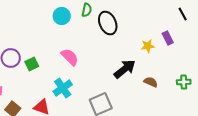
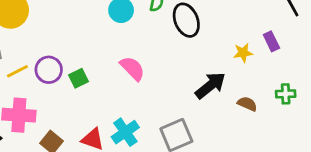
green cross: (184, 82) -> (286, 94), moved
cyan cross: (63, 88) -> (125, 132), moved

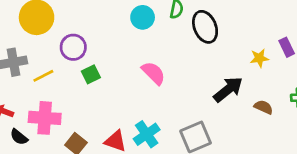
purple circle: (49, 70) -> (73, 47), moved
green square: (78, 78) -> (91, 74), moved

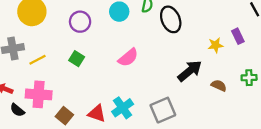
purple circle: (73, 47) -> (80, 22), moved
pink semicircle: (153, 73) -> (128, 57), turned 95
green square: (91, 74) -> (77, 59), turned -32

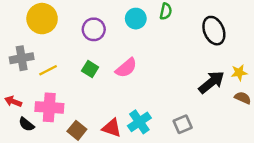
black ellipse: (171, 19) -> (214, 31), moved
yellow star: (215, 45) -> (239, 73), moved
pink semicircle: (128, 57) -> (126, 68), moved
gray square: (163, 110) -> (183, 124), size x0.7

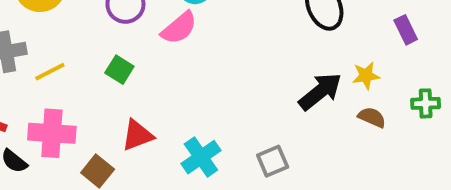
pink semicircle: (126, 68) -> (179, 28), moved
red triangle: (112, 128) -> (137, 135), moved, turned -40

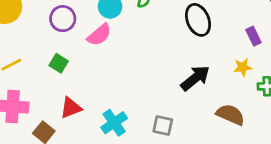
yellow star: (366, 76) -> (243, 67), moved
brown semicircle: (372, 117) -> (230, 115), moved, size x1.5
gray square: (273, 161) -> (163, 125), turned 35

